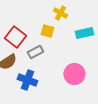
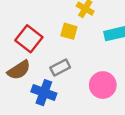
gray rectangle: (35, 52) -> (60, 67), moved

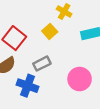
yellow square: (69, 31) -> (50, 31), turned 32

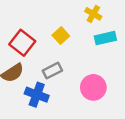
yellow cross: (64, 12) -> (93, 14), moved

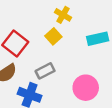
yellow cross: (93, 14) -> (63, 15), moved

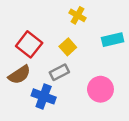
yellow square: (53, 36) -> (68, 47), moved

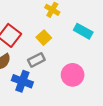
cyan rectangle: (113, 40) -> (83, 31), turned 42

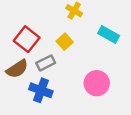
gray rectangle: (36, 60) -> (46, 63), moved

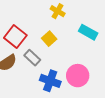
gray rectangle: (46, 63) -> (32, 58), turned 70
blue cross: (41, 90) -> (50, 81), moved

